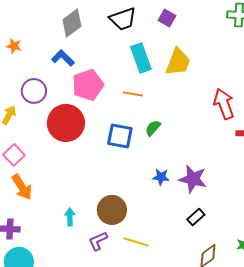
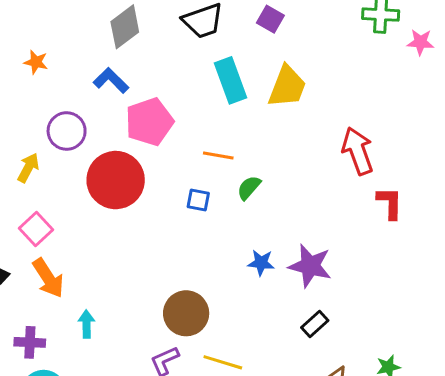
orange line: (133, 94) -> (218, 156), moved
blue square: (120, 136) -> (198, 200), size x0.6
cyan arrow: (70, 217) -> (87, 324), moved

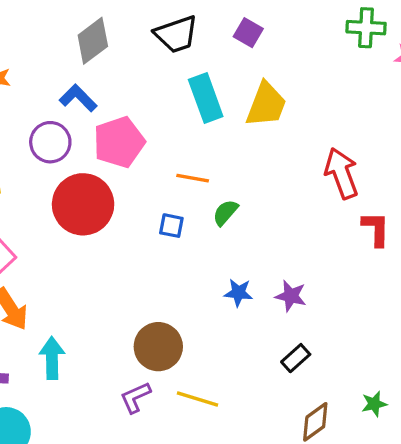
purple circle: (67, 131) -> (50, 142), moved
purple star: (310, 266) -> (291, 296), size x0.7
cyan arrow: (87, 324) -> (52, 358), size x1.4

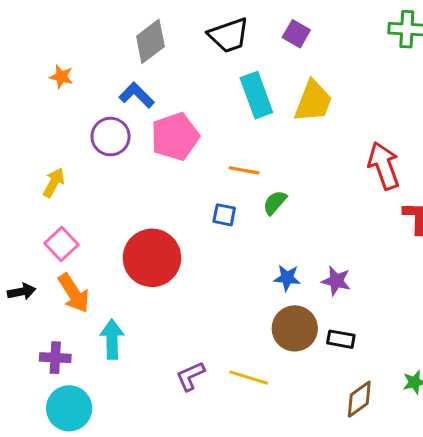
red circle: (83, 204) -> (152, 258), moved
brown circle: (158, 347) -> (295, 328), moved
black rectangle: (296, 358) -> (341, 339), turned 52

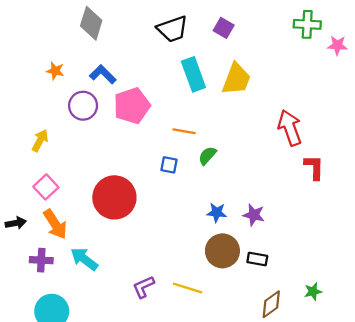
gray diamond: (150, 41) -> (91, 23), moved, turned -36
orange star: (61, 77) -> (55, 71), moved
cyan arrow: (112, 339) -> (84, 259), turned -52
purple cross: (55, 358) -> (41, 260), moved

